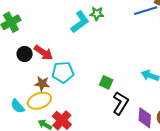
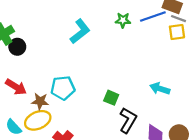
green star: (97, 14) -> (123, 20), moved
red arrow: (44, 53) -> (16, 87), moved
black circle: (25, 54) -> (17, 47), moved

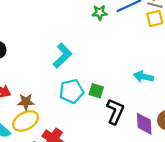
cyan L-shape: (80, 31) -> (63, 56), moved
cyan pentagon: (63, 88) -> (71, 91), moved

